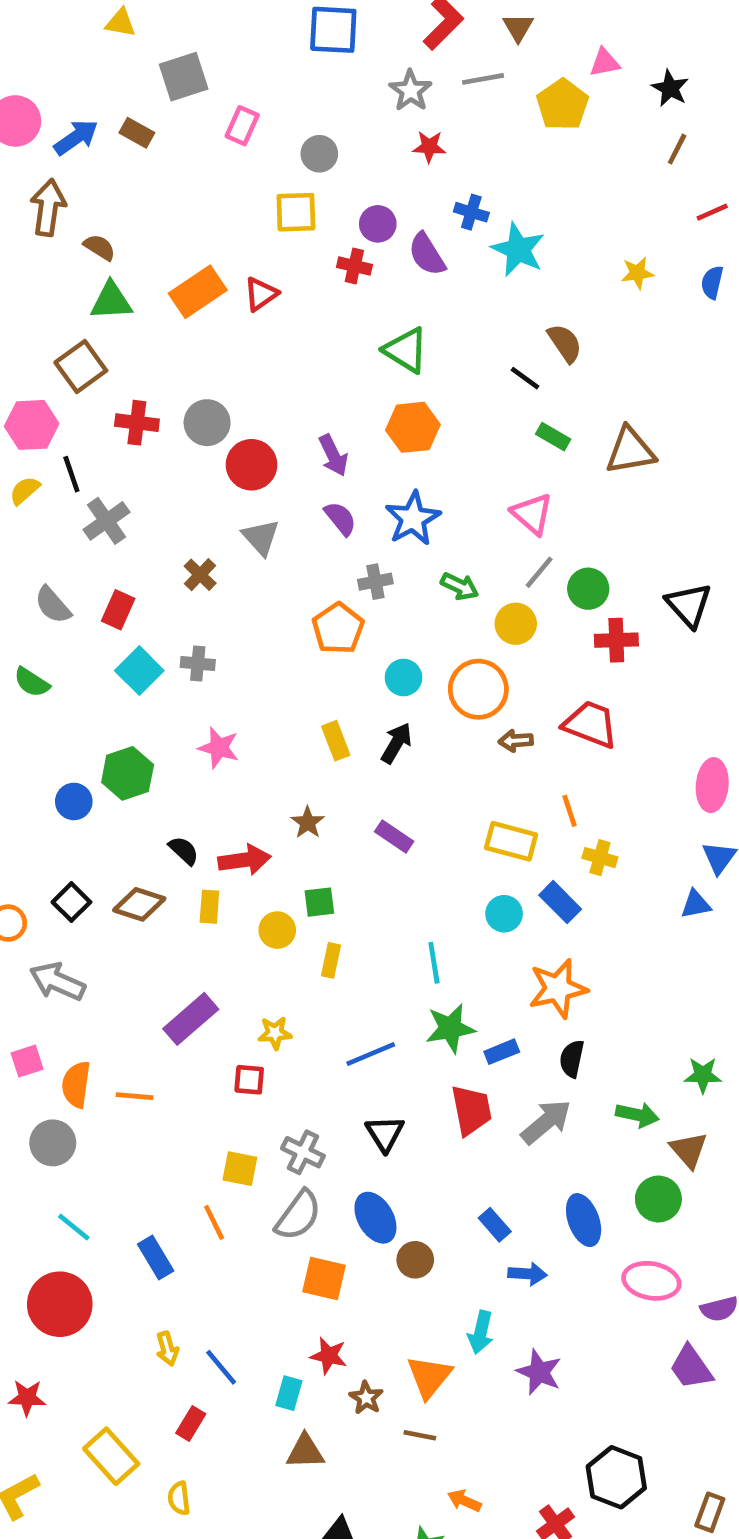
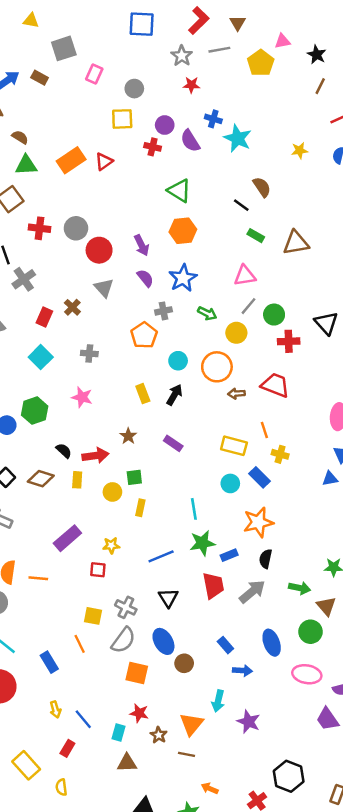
pink triangle: (532, 514) -> (245, 276), turned -50
red rectangle: (118, 610) -> (44, 317), moved
gray cross: (198, 664) -> (89, 353), moved

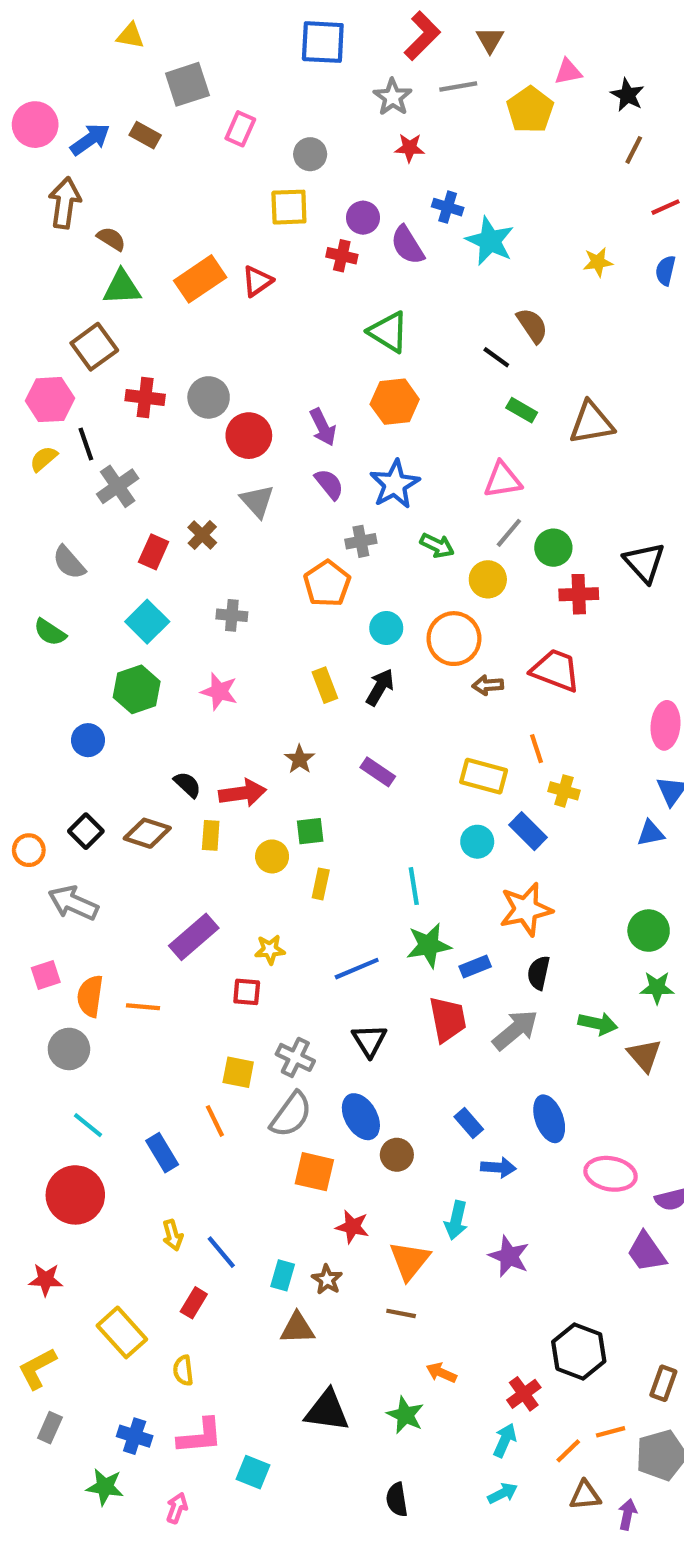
green hexagon: (35, 411) -> (137, 689), moved
green circle: (310, 632) -> (649, 931), moved
red star: (139, 713) -> (352, 1227), moved
brown star: (159, 735) -> (327, 1280), moved

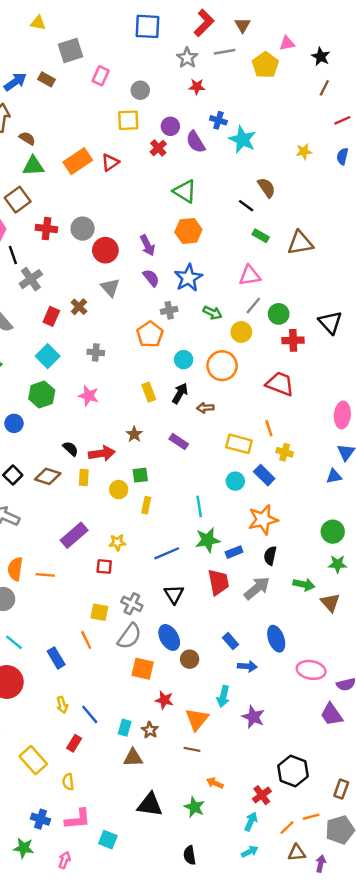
red cross: (342, 256) -> (158, 148), turned 35
brown arrow: (488, 685) -> (205, 408), moved

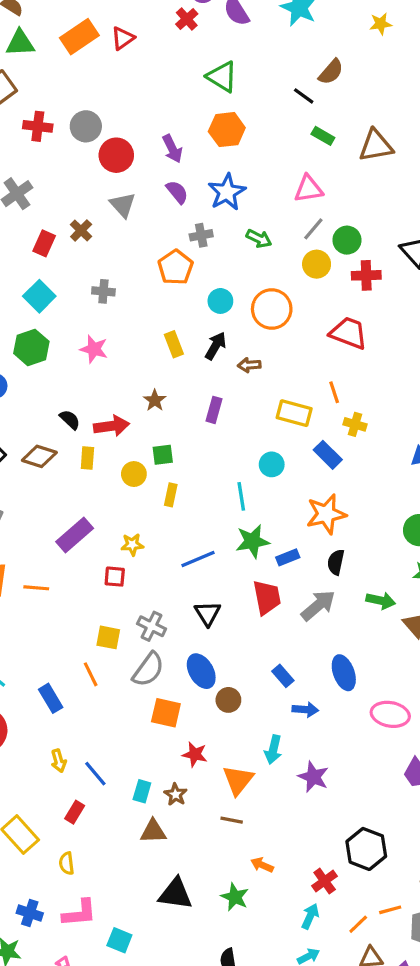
brown semicircle: (267, 188) -> (331, 72), turned 75
yellow circle: (241, 332) -> (317, 264), moved
purple rectangle: (179, 441) -> (214, 410), turned 72
cyan circle: (235, 481) -> (272, 464), moved

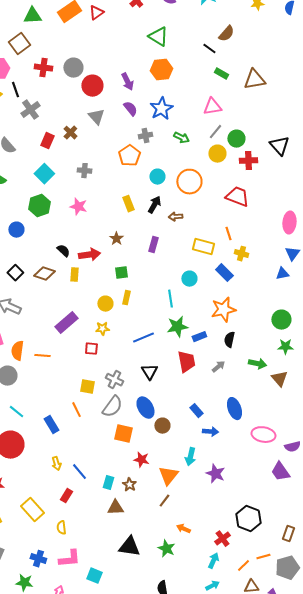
yellow circle: (134, 474) -> (105, 304), moved
gray arrow: (318, 605) -> (218, 367), size x0.6
brown line: (232, 820) -> (164, 501), turned -64

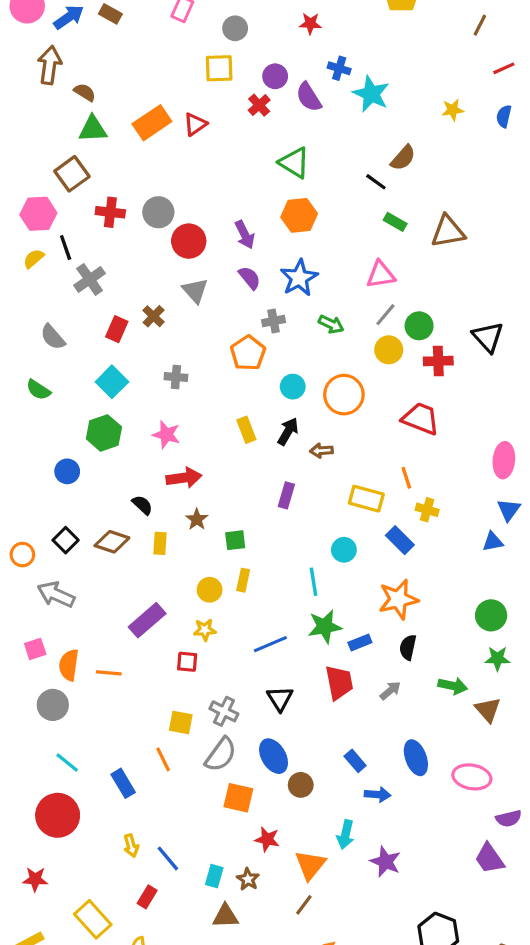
brown star: (116, 239) -> (197, 519), moved
red arrow: (89, 255) -> (184, 478), moved
pink ellipse: (263, 435) -> (472, 777), moved

